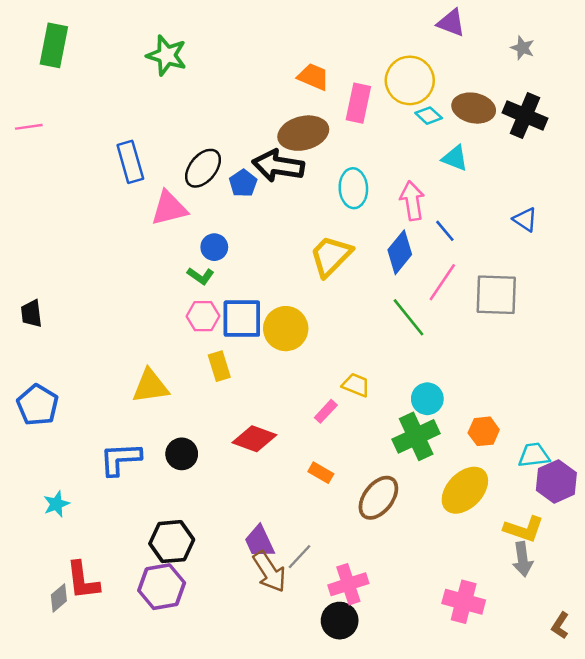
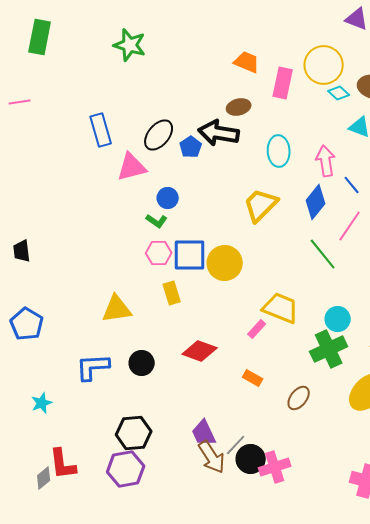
brown ellipse: (303, 133) -> (239, 107), size x0.6
yellow trapezoid: (356, 385) -> (281, 308), size x1.6
brown ellipse: (378, 498) -> (299, 398), size x0.7
black circle: (340, 621) -> (251, 459), moved

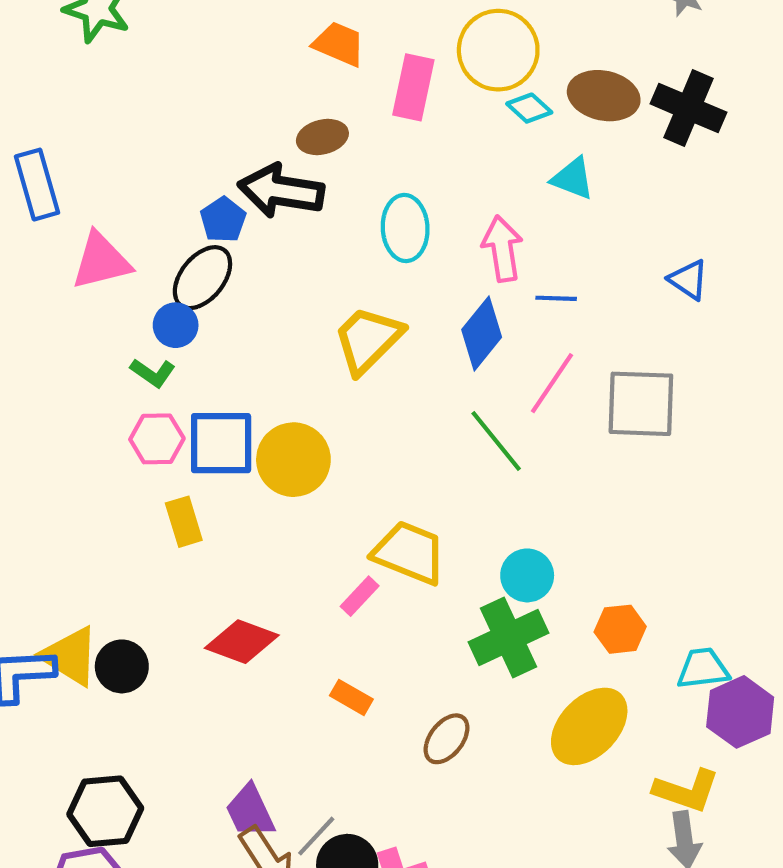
black ellipse: (159, 135) -> (202, 278), moved
blue line: (352, 185) -> (556, 298), turned -48
yellow triangle: (117, 309) -> (70, 656), moved, turned 40

